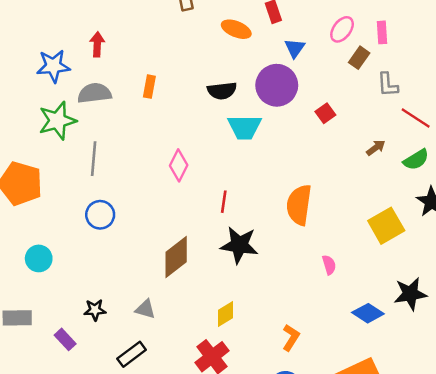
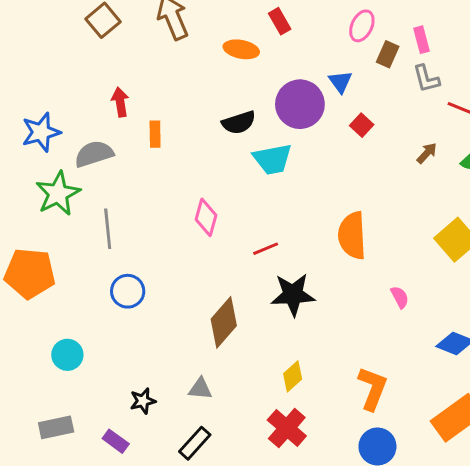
pink rectangle: (382, 32) -> (421, 40), moved
red arrow: (97, 44) -> (120, 102), moved
blue triangle: (295, 48) -> (340, 82), moved
red line: (224, 202) -> (266, 249), turned 70
orange L-shape: (291, 338) -> (373, 389), size x1.4

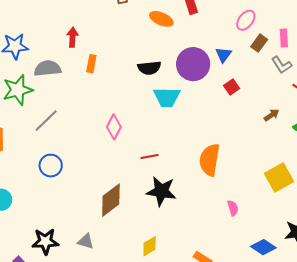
gray L-shape: (426, 79) -> (282, 65), turned -30
gray line: (108, 229) -> (46, 121), turned 40
black star: (143, 401) -> (45, 241), size x1.5

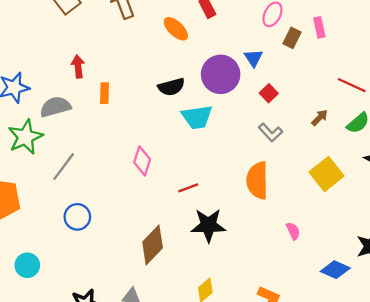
orange ellipse: (161, 19) -> (176, 29), turned 30
gray L-shape: (282, 65) -> (270, 132), moved
yellow square: (279, 177) -> (327, 174), moved

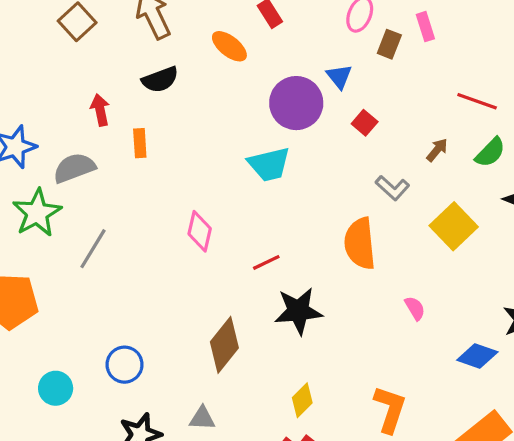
black semicircle: (171, 87) -> (160, 80), moved
gray L-shape: (270, 132) -> (392, 188), moved
blue circle: (77, 217) -> (125, 365), moved

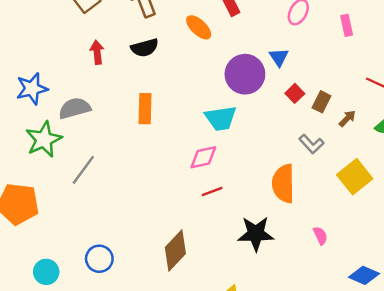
brown rectangle: (389, 44) -> (321, 102), moved
red arrow: (100, 110) -> (97, 52), moved
orange rectangle: (140, 143) -> (145, 109), moved, size x1.4
pink diamond: (200, 231) -> (203, 157), moved, turned 60
black star: (298, 311) -> (256, 234), moved

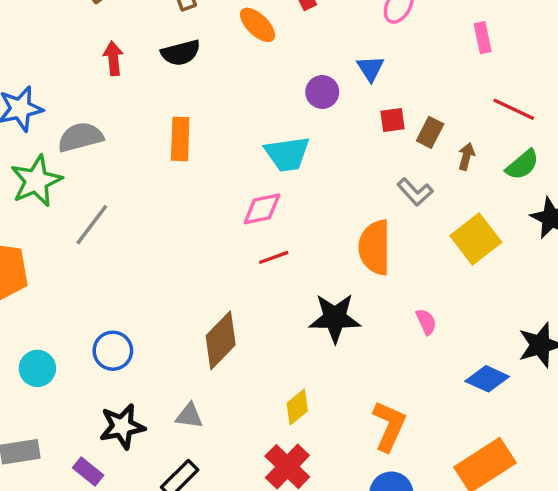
pink rectangle: (347, 25) -> (483, 38), moved
purple circle: (245, 74) -> (322, 92), size x0.6
red square: (295, 93) -> (392, 120), turned 36
brown arrow: (347, 119) -> (466, 156), turned -30

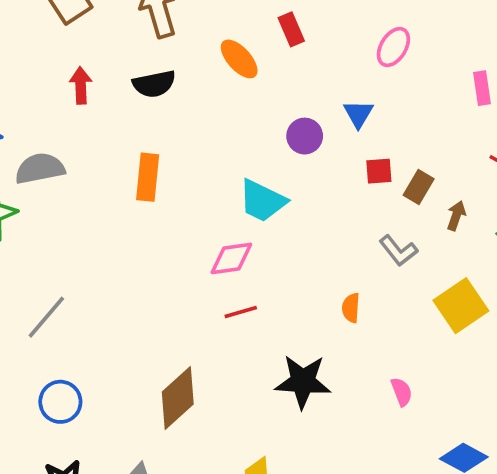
cyan trapezoid: (287, 154) -> (262, 201), turned 30
gray line: (92, 225) -> (46, 317), moved
orange semicircle: (375, 247) -> (351, 308), size x0.5

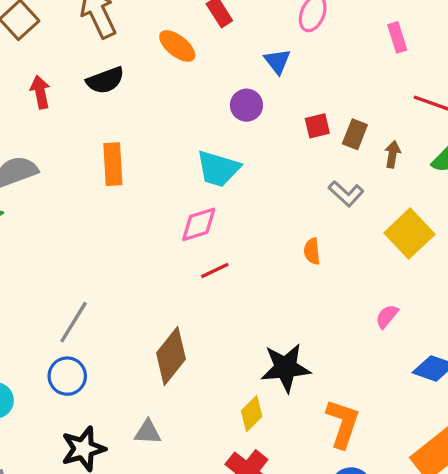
blue triangle: (358, 114) -> (277, 61), moved
gray line: (46, 317) -> (74, 322), moved
black star: (303, 382) -> (286, 368), moved
pink semicircle: (402, 392) -> (387, 316), moved, turned -110

